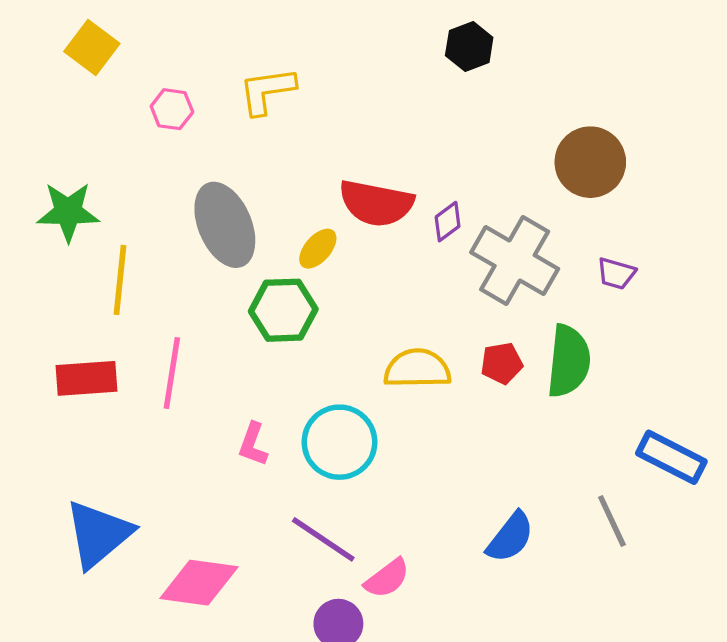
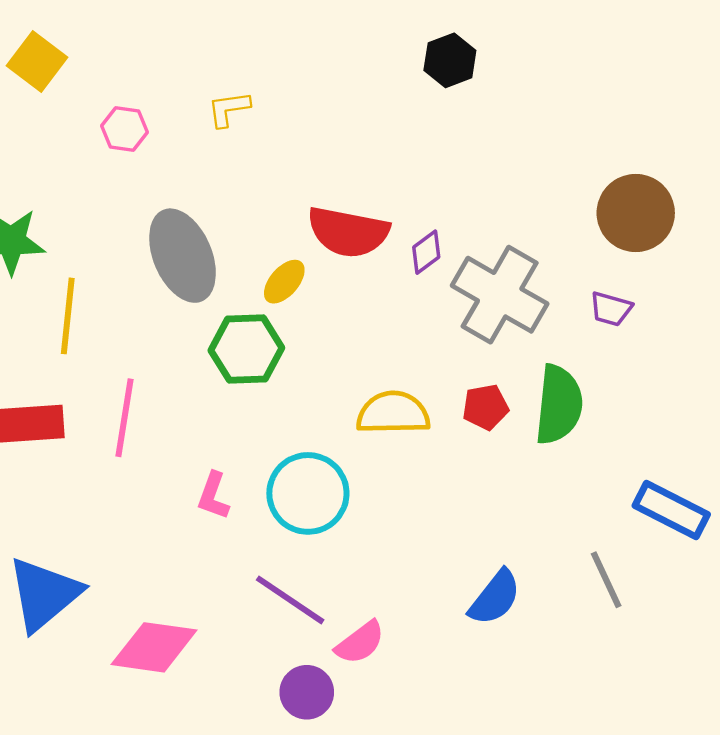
yellow L-shape: (267, 91) -> (229, 109), size x0.7
brown circle: (590, 162) -> (636, 213), moved

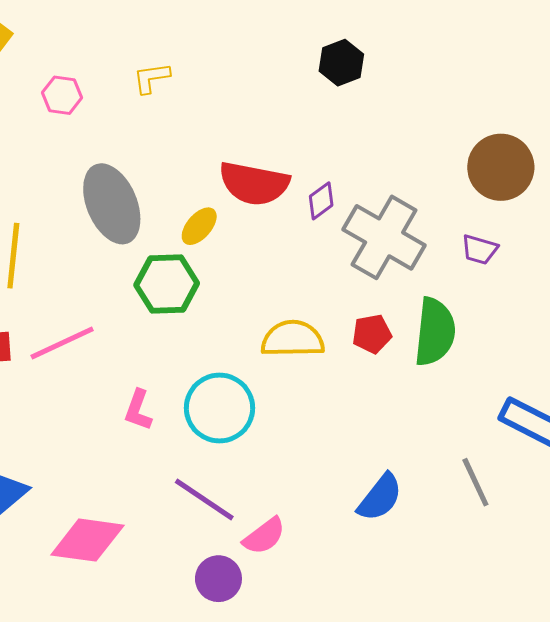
black hexagon: (450, 60) -> (341, 63), moved
pink line: (125, 418) -> (62, 343), turned 56

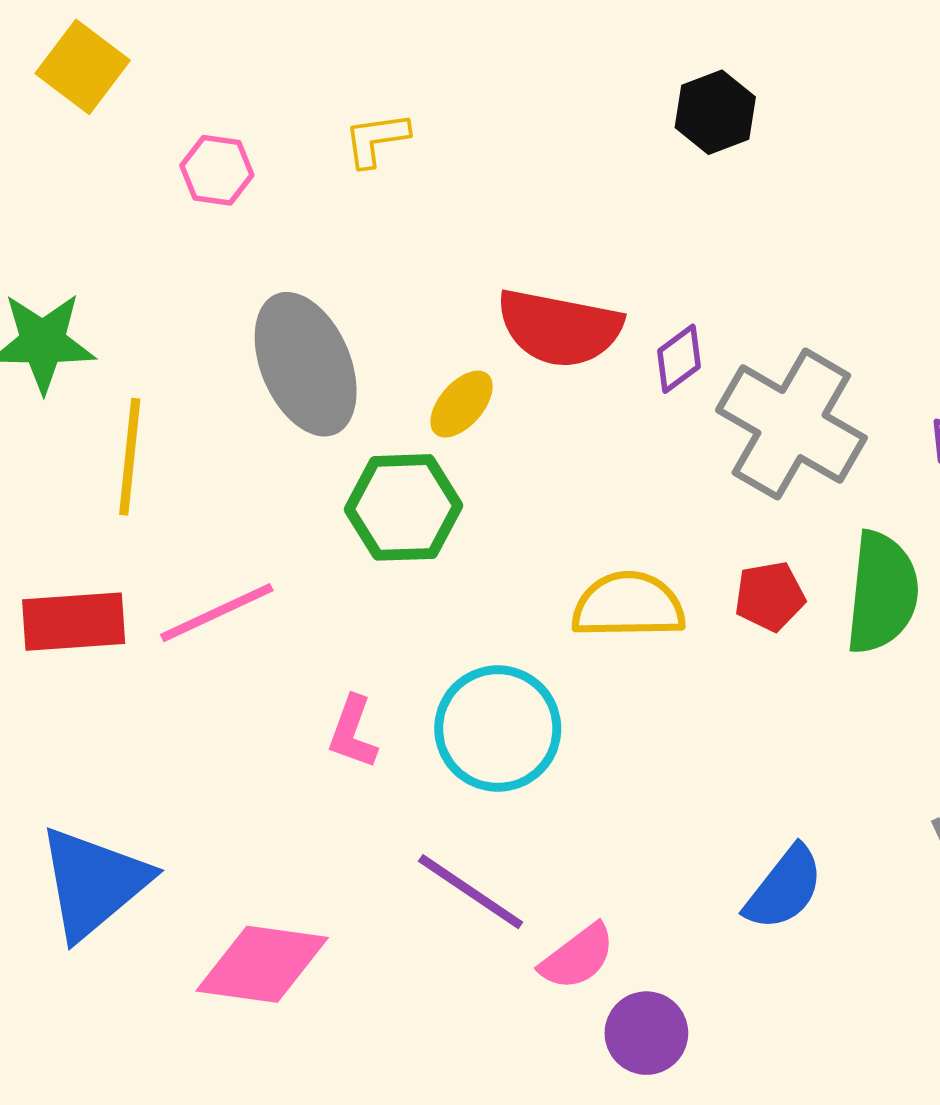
purple circle: (218, 579) -> (646, 1033), moved

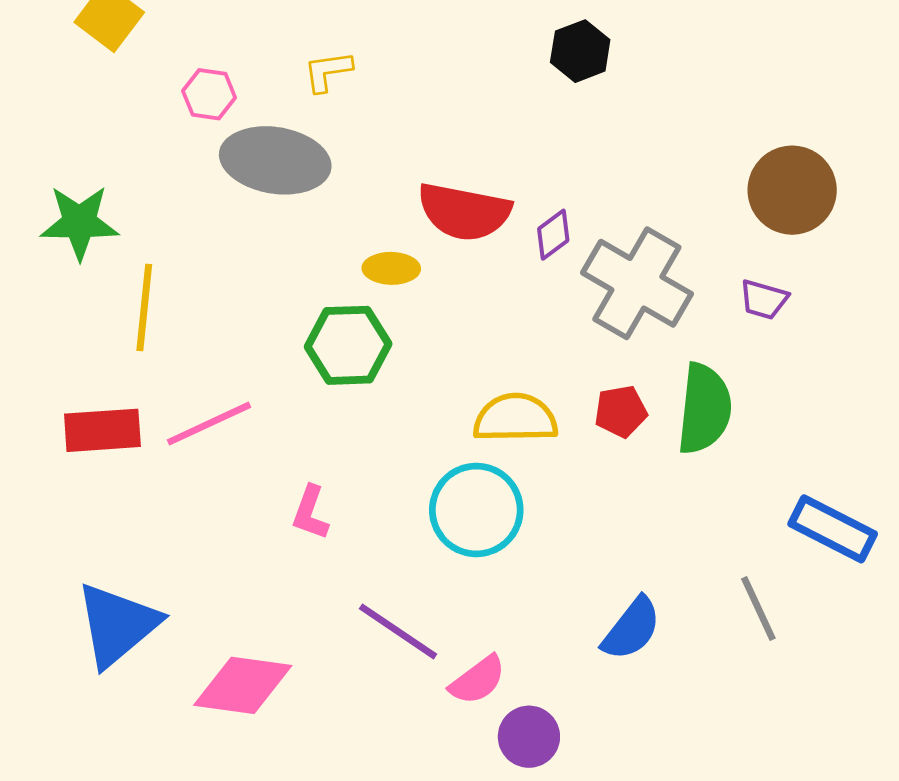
gray ellipse: (306, 364) -> (275, 160), moved, turned -58
yellow ellipse: (462, 404) -> (391, 268), turned 50
cyan circle: (498, 729) -> (476, 510), moved

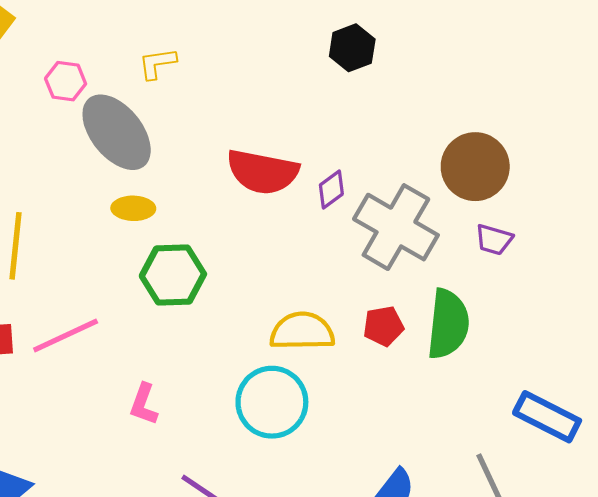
gray ellipse: (275, 160) -> (117, 132), turned 42
brown circle: (792, 190) -> (475, 167), moved
yellow ellipse: (391, 268) -> (133, 208), moved

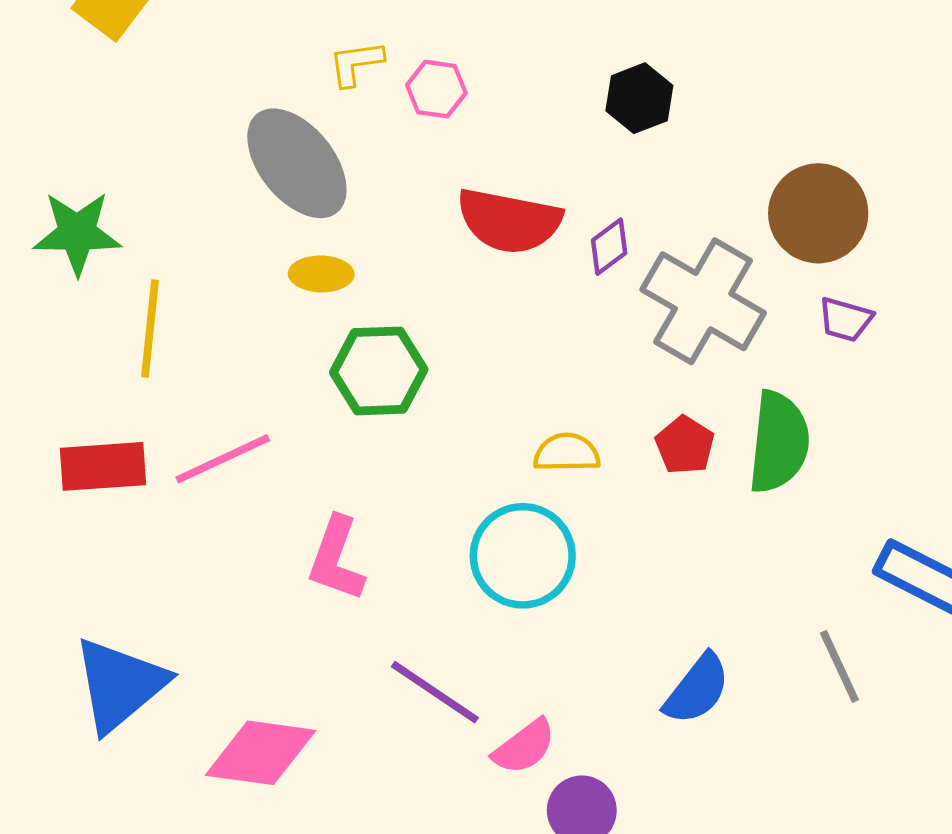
black hexagon: (352, 48) -> (639, 98), moved
pink hexagon: (66, 81) -> (436, 89), moved
red pentagon: (383, 326) -> (685, 445), turned -30
yellow semicircle: (302, 331) -> (567, 453), size x0.7
pink L-shape: (144, 404) -> (336, 559), size x1.4

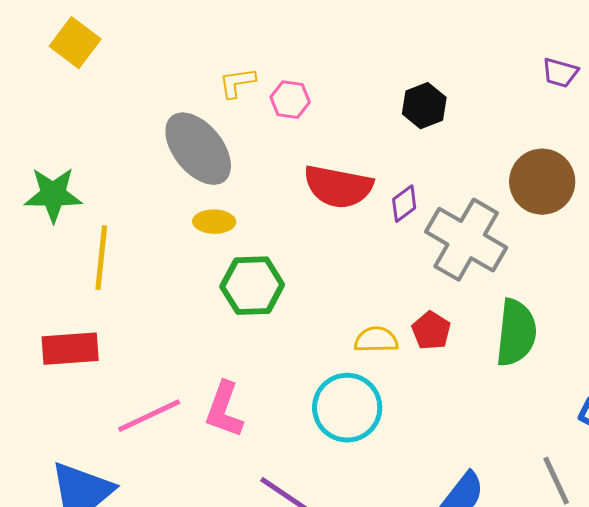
purple trapezoid: (845, 319) -> (560, 73), moved
red pentagon: (685, 445) -> (431, 331), moved
pink line: (223, 459) -> (149, 416), moved

